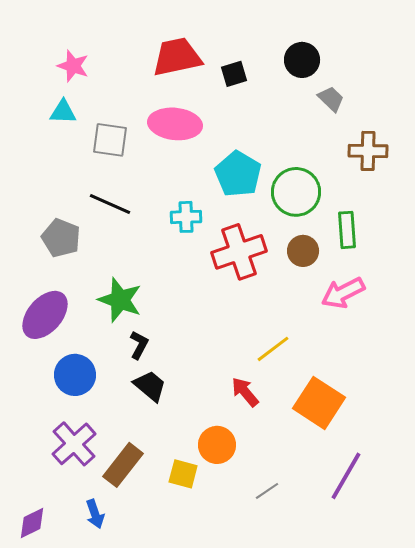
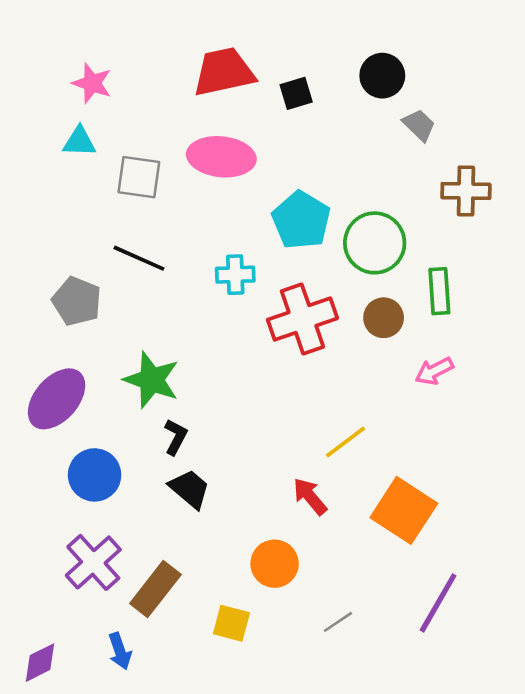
pink arrow: (343, 293) -> (434, 371), size x0.7
yellow square: (183, 474) -> (231, 623), moved

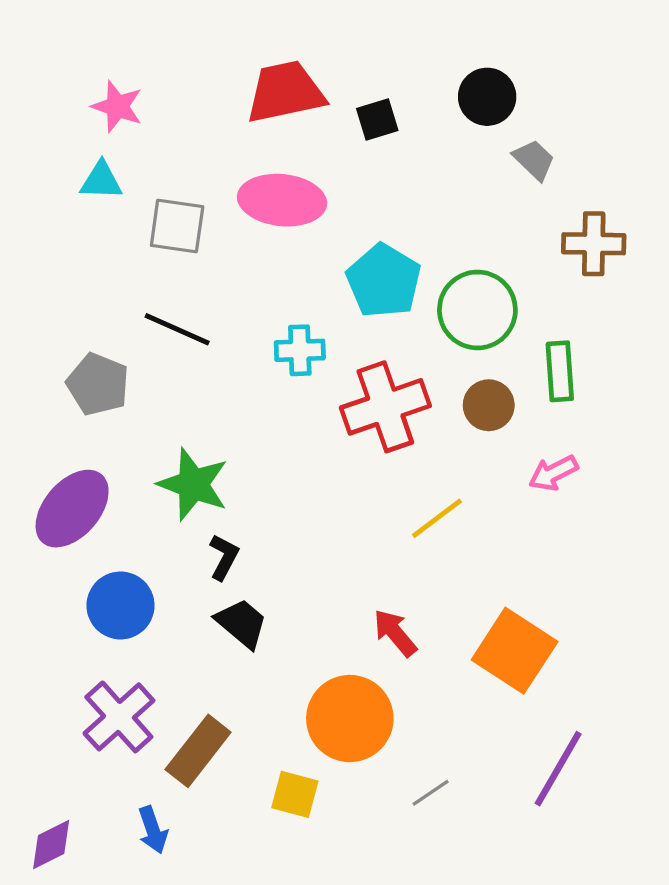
yellow line: (346, 442) -> (437, 518), moved
orange circle: (275, 564) -> (350, 719), size x1.4

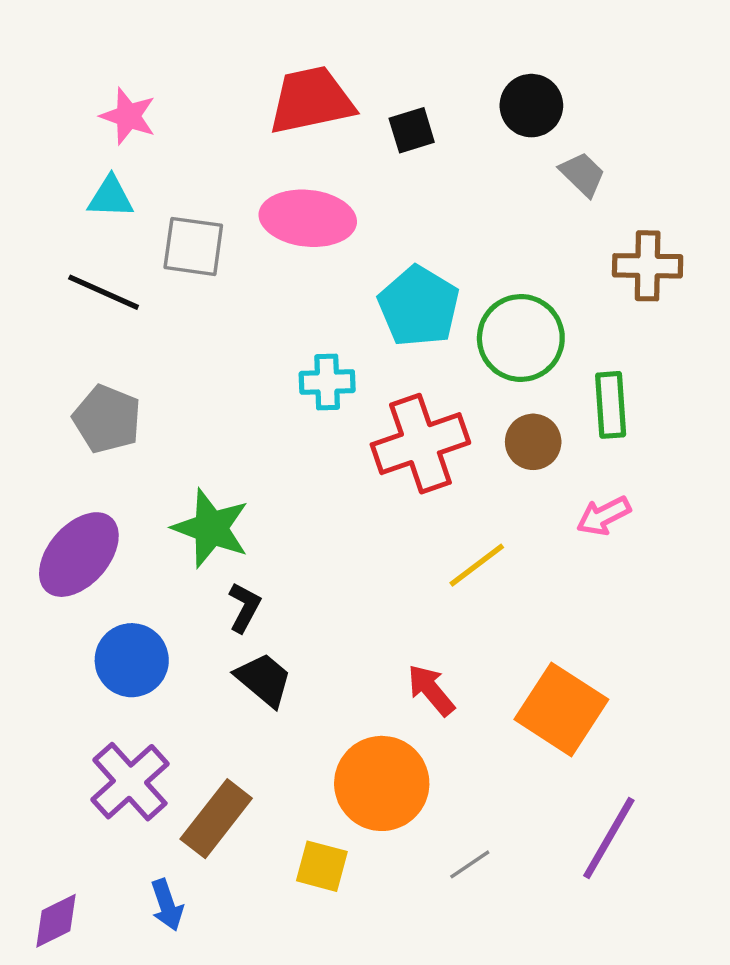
black line: (177, 329) -> (104, 292), moved

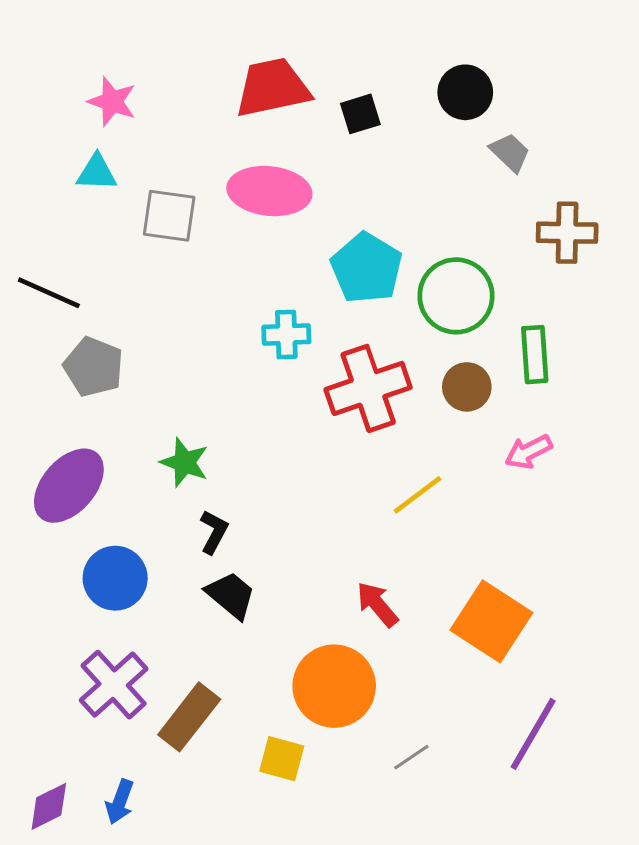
black line: (104, 292) -> (49, 293), moved
green star: (211, 528) -> (185, 462), size x0.7
blue arrow: (167, 905) -> (120, 802), moved, turned 39

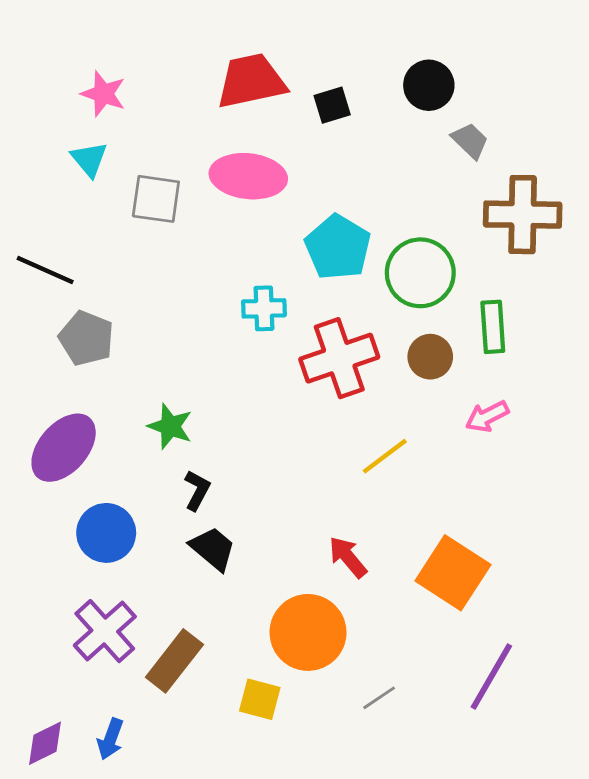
cyan triangle: (97, 173) -> (89, 159), turned 48
brown cross: (567, 233) -> (523, 215), size x1.4

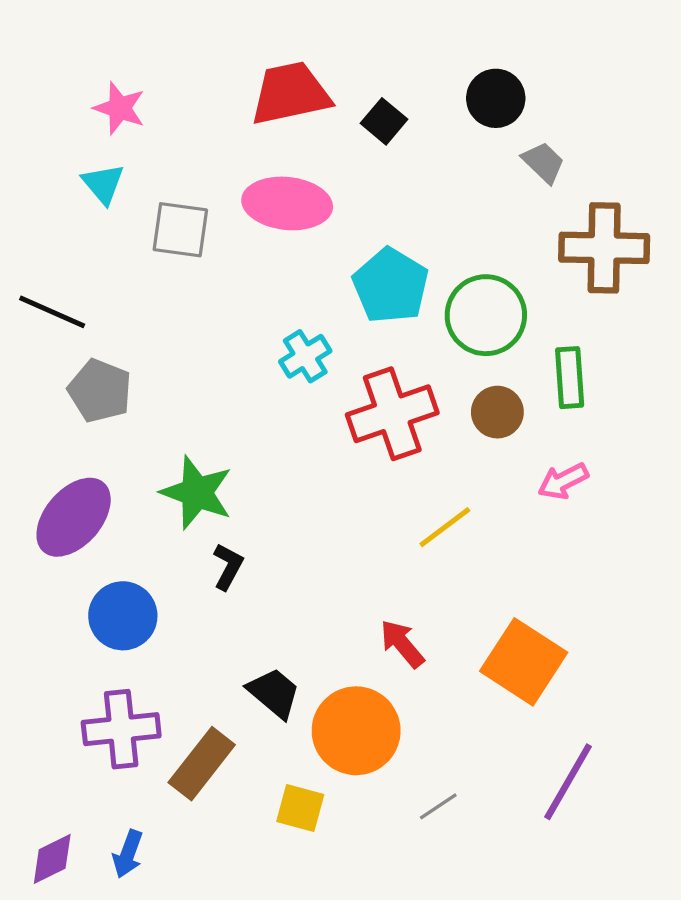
black square: (332, 105) -> (384, 121), turned -33
cyan cross: (264, 308) -> (305, 356), turned -30
green star: (170, 426) -> (197, 493), size x1.4
black trapezoid: (213, 549) -> (274, 693), moved
purple cross: (105, 631) -> (121, 729), turned 36

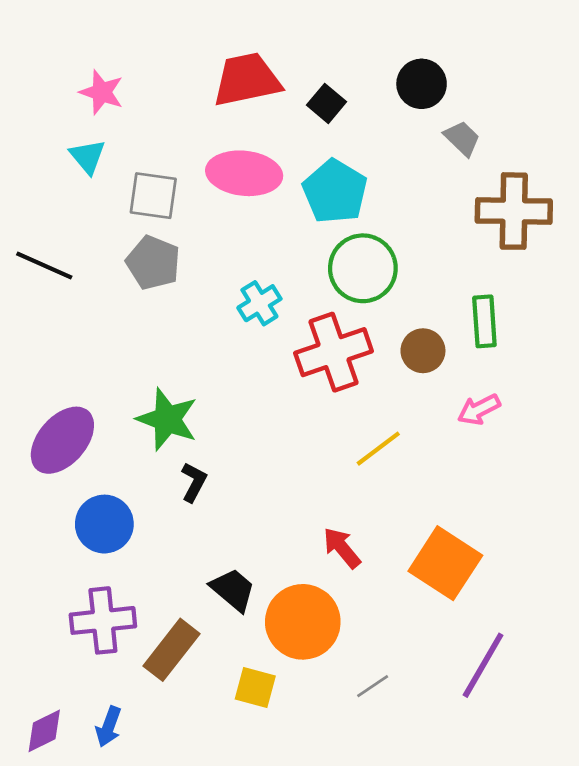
cyan pentagon: (391, 286) -> (335, 191), moved
green circle: (486, 315) -> (363, 268), moved
gray pentagon: (100, 391) -> (153, 263), moved

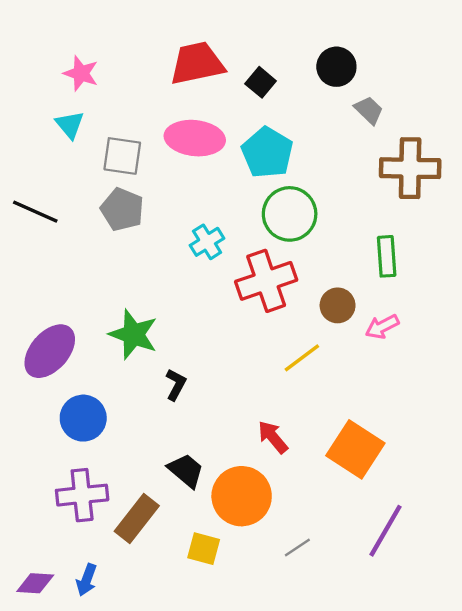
brown circle: (423, 351) -> (338, 305), moved
black L-shape: (194, 482) -> (176, 385), moved
purple diamond: (44, 731) -> (35, 583), turned 30

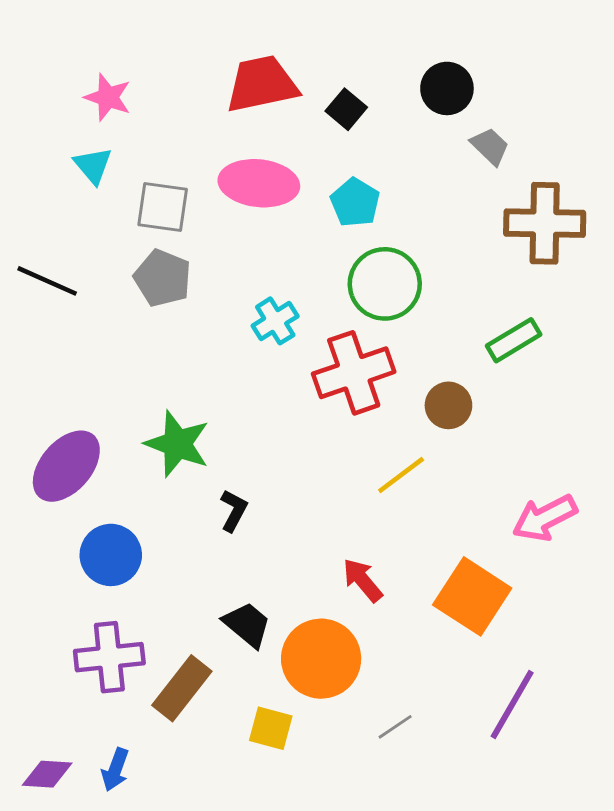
cyan pentagon: (267, 153) -> (355, 202), size x0.7
green rectangle: (387, 256) -> (514, 340), turned 63
pink arrow: (382, 327) -> (545, 518), moved, size x1.4

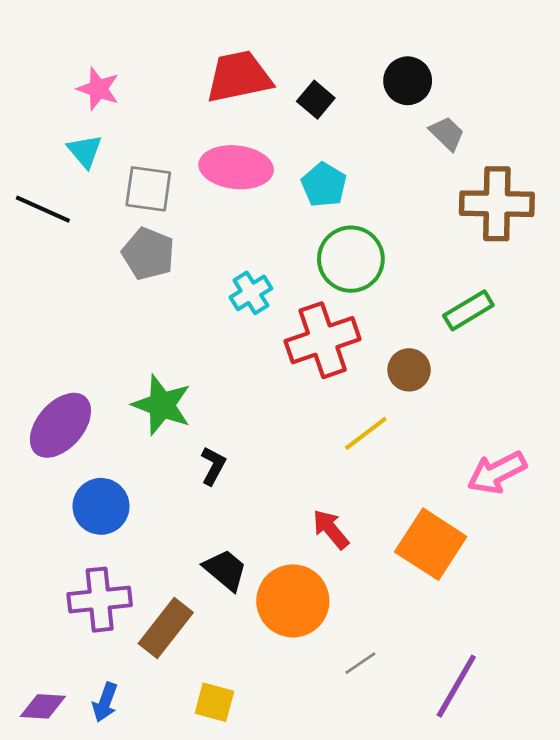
black line: (47, 281) -> (43, 209), moved
purple line: (512, 705) -> (456, 686), moved
yellow square: (271, 728) -> (214, 702), moved

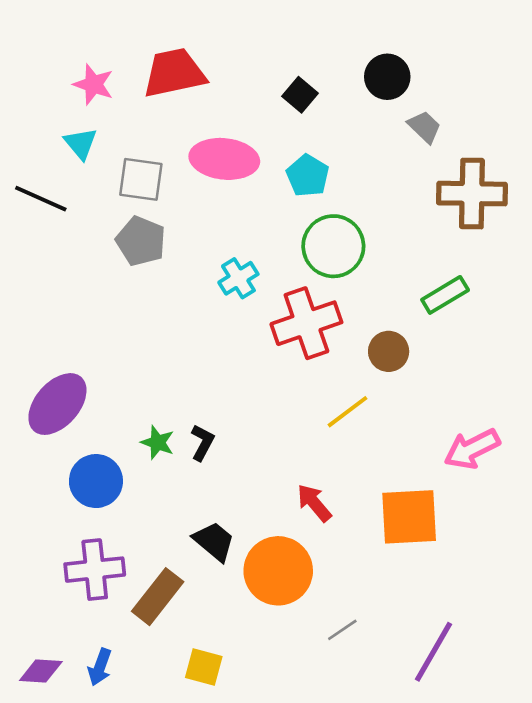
red trapezoid: (239, 77) -> (174, 73), moved
green star: (162, 405) -> (158, 443), moved, size x0.6
orange square: (431, 544) -> (409, 517), turned -36

